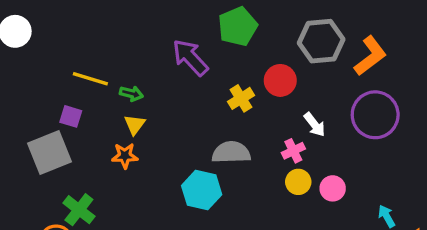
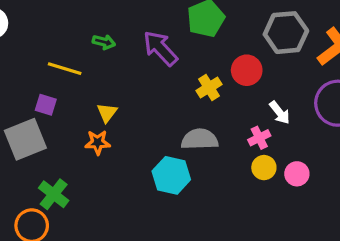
green arrow: (131, 94) -> (104, 42), moved

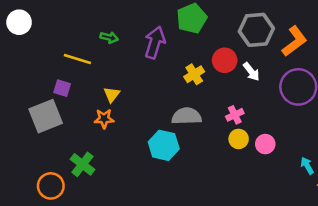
purple arrow: (160, 48) -> (155, 42), turned 60
white arrow: (280, 113) -> (251, 72), moved
green cross: (54, 194) -> (82, 164), moved

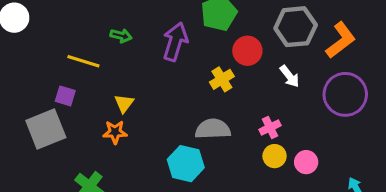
red circle: (225, 60) -> (247, 51), moved

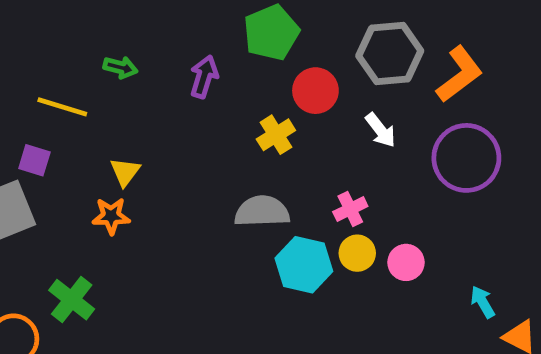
purple arrow: (175, 42) -> (204, 77), size x0.7
cyan hexagon: (186, 164) -> (304, 265), moved

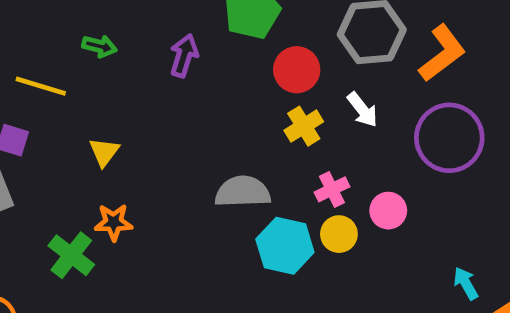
yellow cross: (276, 135) -> (304, 126), moved
orange star: (111, 216) -> (114, 222), moved
pink circle: (406, 262) -> (388, 211), moved
green cross: (72, 300) -> (71, 255), moved

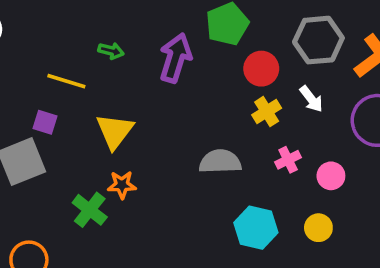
purple arrow: (184, 56) -> (175, 58), size x1.5
yellow triangle: (104, 152) -> (115, 131), size x1.6
yellow circle: (339, 234) -> (318, 228), moved
cyan hexagon: (285, 246) -> (256, 228), moved

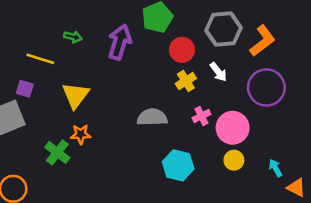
pink circle: (331, 176) -> (233, 128), size x1.6
yellow circle: (318, 228) -> (234, 160), moved

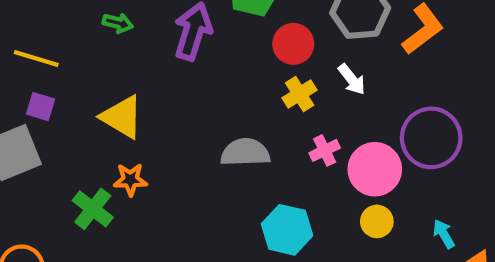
yellow line: (40, 59) -> (36, 58), moved
purple circle: (266, 87) -> (431, 138), moved
yellow triangle: (75, 95) -> (122, 117), turned -36

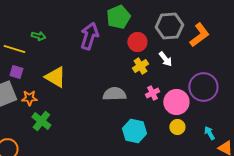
green arrow: (118, 23) -> (38, 36), moved
orange star: (130, 180) -> (29, 98), moved

